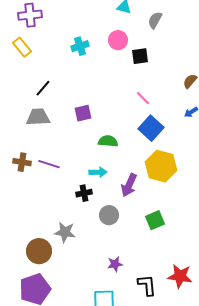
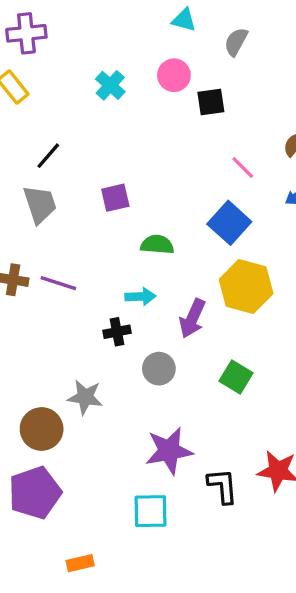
cyan cross: (80, 46) -> (110, 85), turned -30
pink line: (143, 98) -> (243, 167), moved
gray trapezoid: (38, 117) -> (40, 204), turned 75
green square: (155, 220) -> (236, 377), turned -36
purple star: (115, 264) -> (169, 451), size x1.8

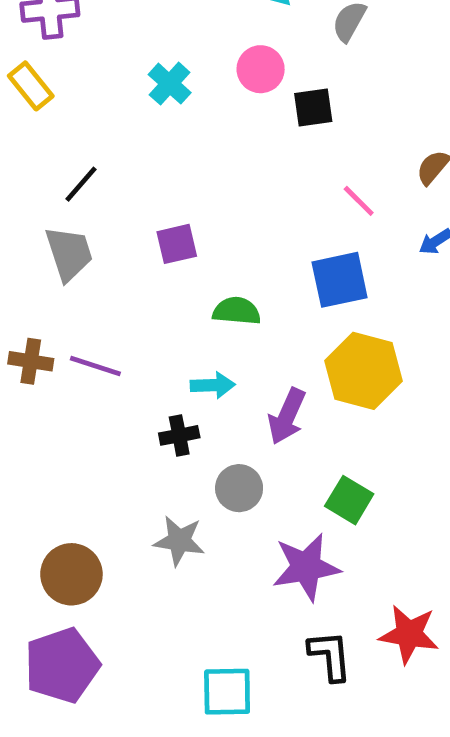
blue square: (229, 223) -> (340, 280), turned 36
gray star: (85, 397) -> (179, 541), moved
purple star: (169, 451) -> (306, 567), moved

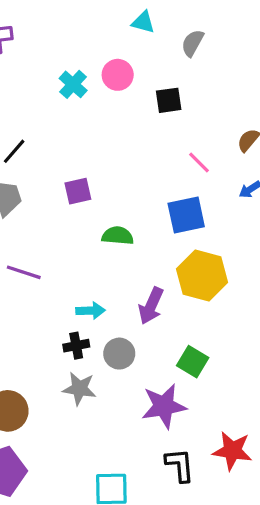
pink circle: (261, 69) -> (118, 75), moved
cyan arrow: (213, 385) -> (91, 311), moved
black cross: (179, 435) -> (76, 346), moved

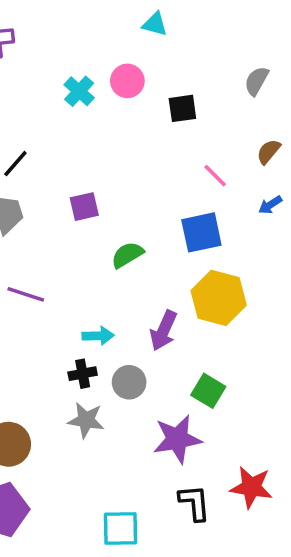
gray semicircle: (193, 43) -> (256, 81), moved
green semicircle: (118, 236) -> (127, 255), turned -36

